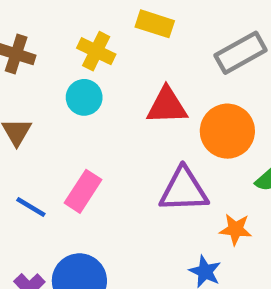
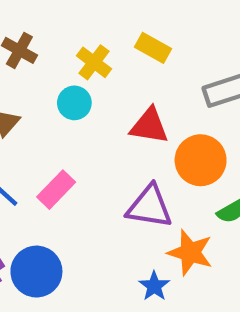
orange star: (236, 229) -> (190, 252), size x1.5

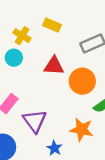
purple triangle: (149, 207) -> (35, 121), moved, turned 50
blue star: (154, 286) -> (54, 148), moved

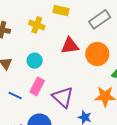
cyan circle: (14, 58) -> (35, 61), moved

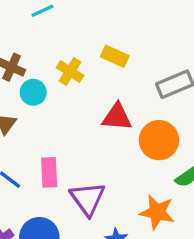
cyan circle: (35, 61) -> (33, 92), moved
pink rectangle: (37, 86) -> (49, 172), turned -42

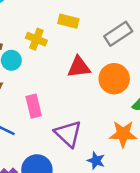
pink rectangle: (49, 172) -> (34, 106), moved

